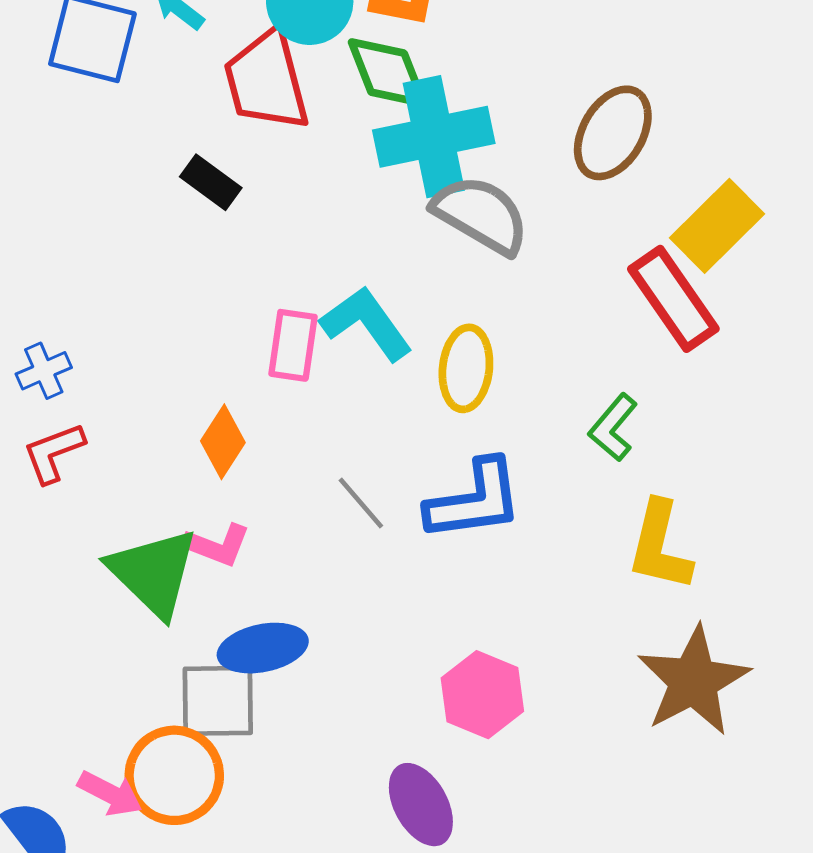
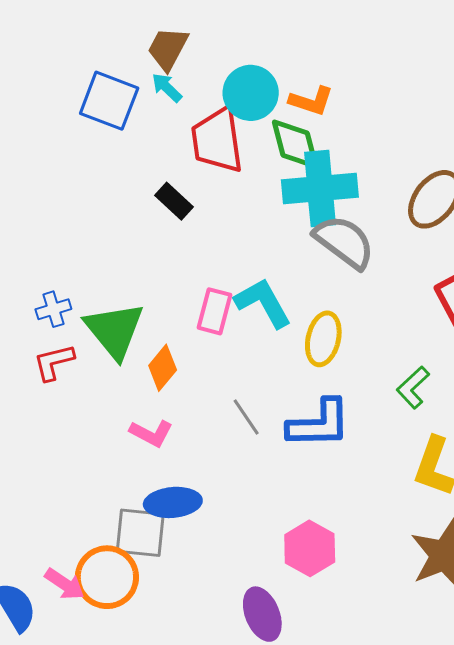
green triangle: (153, 573) -> (114, 330), moved

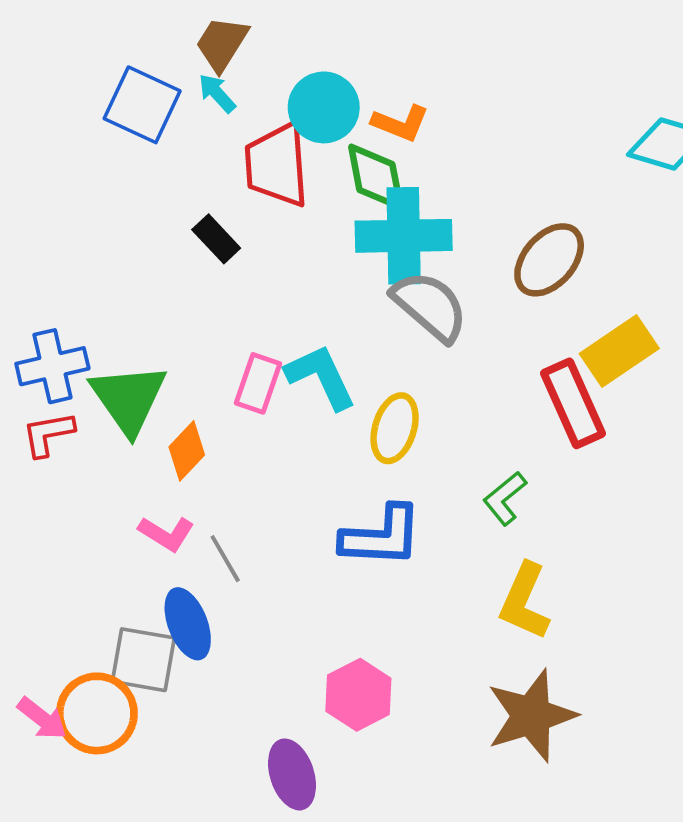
blue cross: (53, 309) -> (52, 366), size x1.6
gray line: (246, 417) -> (225, 559), moved
blue ellipse: (173, 502) -> (188, 624), turned 70

